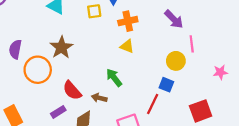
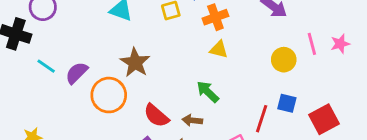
pink line: (192, 44) -> (312, 44), moved
purple semicircle: (15, 49) -> (77, 73), turned 42
pink star: (220, 72) -> (340, 44), moved
blue square: (166, 85) -> (287, 103), moved

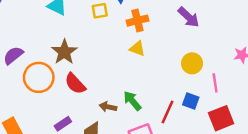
pink line: (312, 44) -> (215, 83), moved
green arrow: (208, 92) -> (132, 101), moved
red semicircle: (156, 116) -> (75, 84), moved

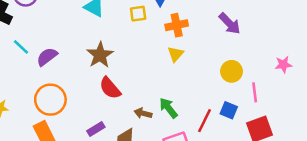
yellow triangle: (137, 49) -> (176, 54), turned 49
orange circle: (39, 77) -> (50, 100), moved

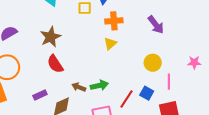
green arrow: (168, 108) -> (99, 85), turned 108

